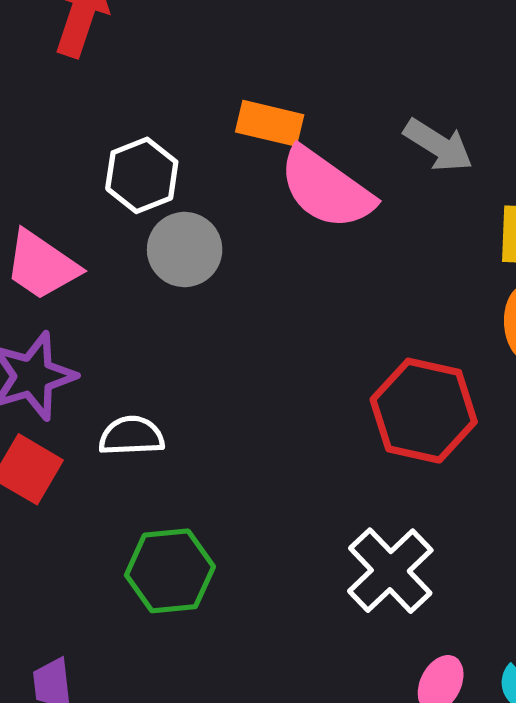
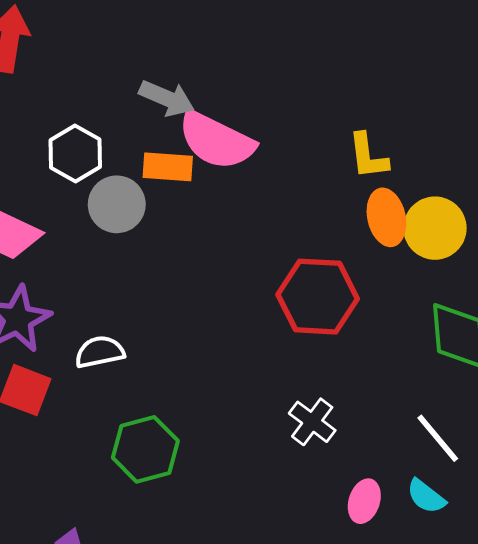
orange rectangle: (270, 123) -> (168, 167), moved
gray arrow: (438, 145) -> (167, 98), moved
white cross: (390, 571) -> (312, 422), size x0.7

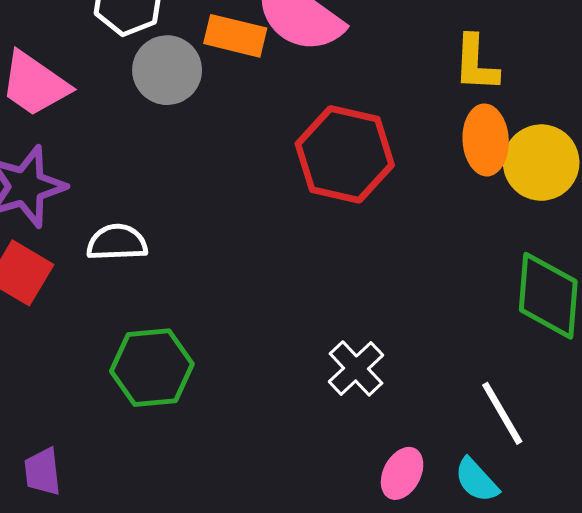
red hexagon: (318, 297) -> (345, 154), moved

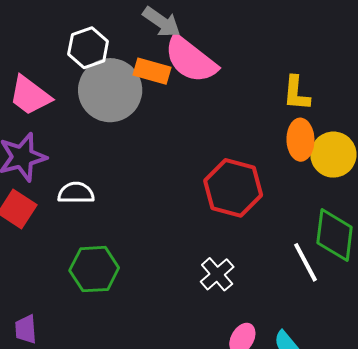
gray circle: (167, 70) -> (110, 90), size x1.5
red hexagon: (345, 154) -> (233, 188), moved
white line: (502, 413) -> (305, 262), moved

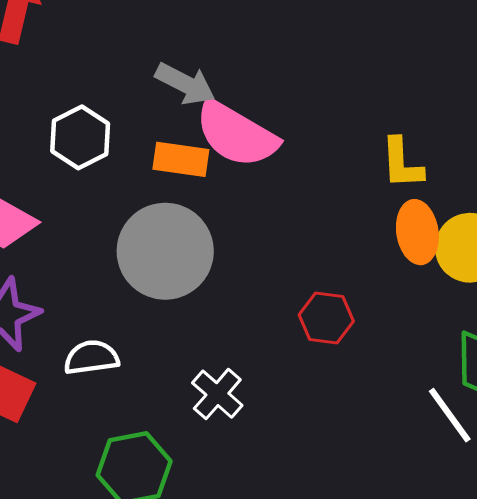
gray circle: (110, 90) -> (165, 251), moved
red hexagon: (233, 188) -> (326, 318), size x0.6
white cross: (217, 274) -> (217, 394), moved

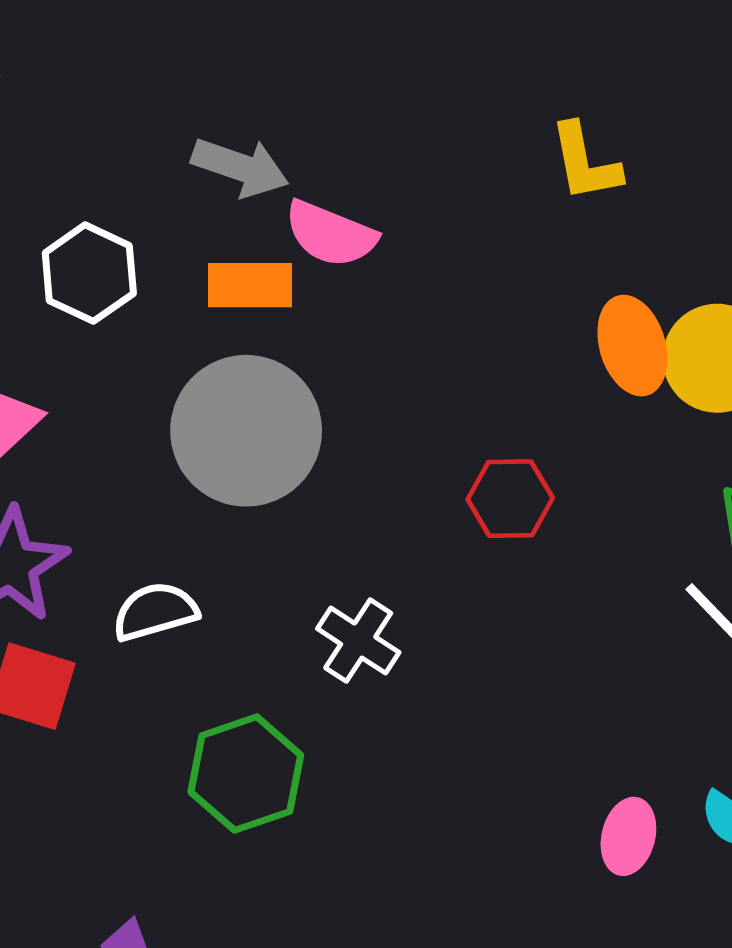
pink semicircle: (236, 134) -> (330, 234), size x0.7
yellow L-shape: (402, 163) -> (585, 162), moved

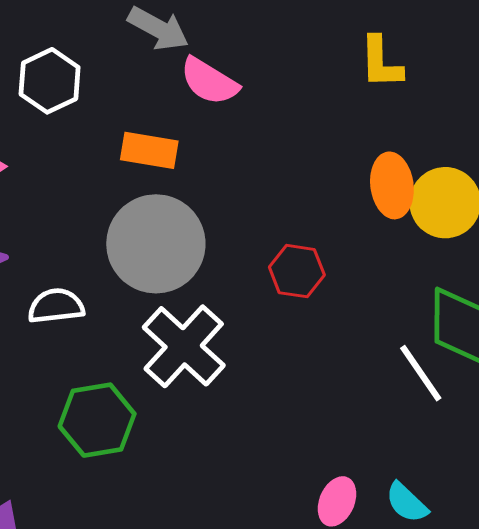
orange rectangle: (250, 285) -> (149, 150), moved
gray circle: (246, 431) -> (156, 244), moved
white cross: (358, 641) -> (184, 346), size x1.6

